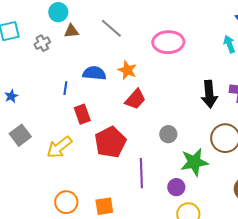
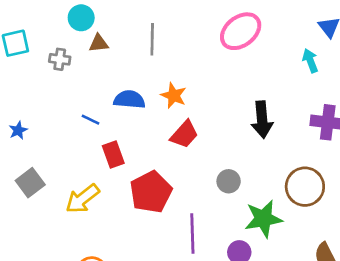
gray line: (111, 28) -> (152, 39), turned 50
pink ellipse: (168, 42) -> (241, 31), moved, turned -36
gray cross: (42, 43) -> (60, 59), turned 35
blue line: (65, 88) -> (91, 120), turned -72
black arrow: (209, 94) -> (262, 120), moved

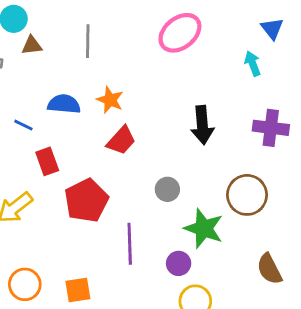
green star: (263, 219) -> (204, 228), turned 30

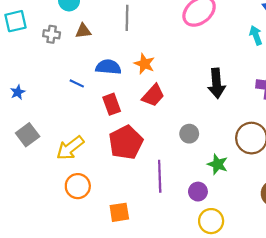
brown triangle: (32, 45) -> (83, 31), moved
red rectangle: (47, 161) -> (112, 104), moved
green star: (204, 228) -> (218, 164), size x0.7
orange circle: (25, 284) -> (78, 186), moved

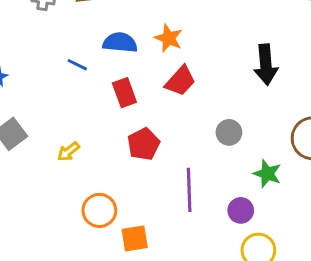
red pentagon: (126, 142) -> (144, 144), size x0.7
yellow arrow: (70, 148) -> (68, 152), size x0.6
orange circle: (78, 186) -> (99, 210), moved

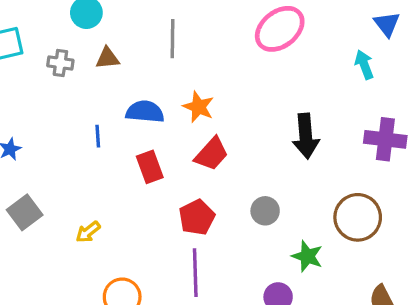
blue line: (77, 65) -> (98, 136), turned 60
red pentagon: (144, 144) -> (197, 217), moved
purple line: (189, 190) -> (195, 273), moved

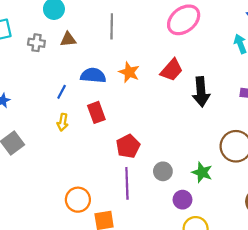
blue line: (98, 136) -> (62, 92), turned 32
red trapezoid: (211, 154) -> (172, 70), moved
gray circle: (265, 211) -> (163, 171), moved
yellow arrow: (88, 232) -> (63, 122), moved, turned -42

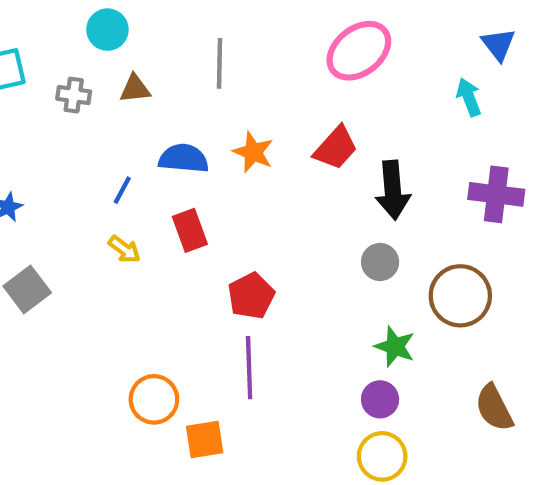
yellow arrow: (63, 122) -> (124, 249), turned -63
gray circle: (163, 171) -> (380, 262), moved
purple circle: (183, 200) -> (380, 399), moved

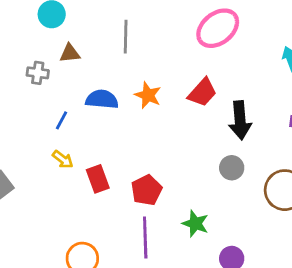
gray cross: (74, 95) -> (38, 73), moved
red rectangle: (190, 230) -> (98, 179), moved
green star: (395, 347) -> (195, 224), moved

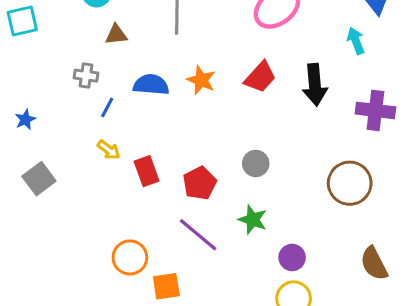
gray cross: (38, 73) -> (86, 76), moved
black arrow: (240, 120) -> (315, 85), moved
gray circle: (232, 168) -> (256, 163), moved
purple line: (145, 238) -> (198, 235), turned -48

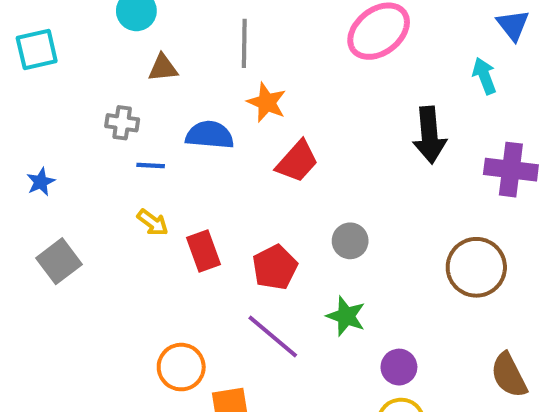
red trapezoid: (260, 77) -> (297, 161), moved
orange star: (201, 80) -> (267, 102), moved
blue line: (107, 107) -> (151, 166), turned 65

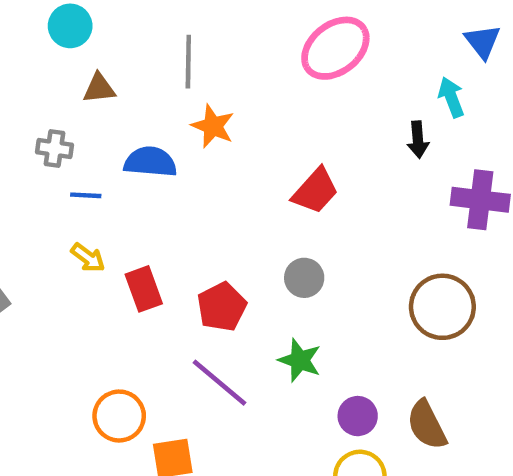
black arrow: (429, 135) -> (418, 140), moved, size x0.6
red trapezoid: (297, 161) -> (315, 191), moved
brown semicircle: (509, 375) -> (427, 425), moved

